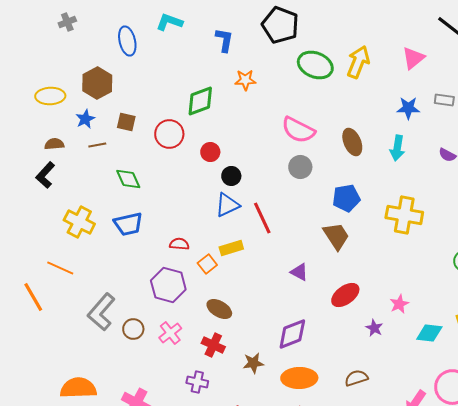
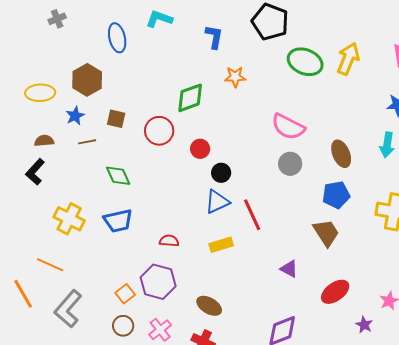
brown ellipse: (352, 142) -> (341, 154), moved
orange square: (207, 264) -> (125, 294), moved
gray L-shape: (101, 312) -> (68, 309), moved

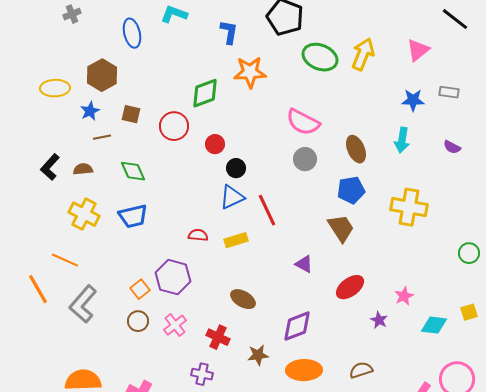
orange star: (235, 77) -> (250, 72), size x1.5
brown semicircle: (44, 141) -> (83, 169), moved
red semicircle: (169, 241) -> (198, 235), moved
brown ellipse: (209, 306) -> (243, 299), moved

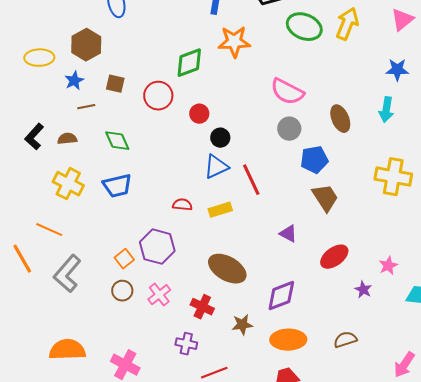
blue pentagon: (351, 190) -> (314, 160), moved
brown ellipse: (243, 299) -> (227, 269), size x1.5

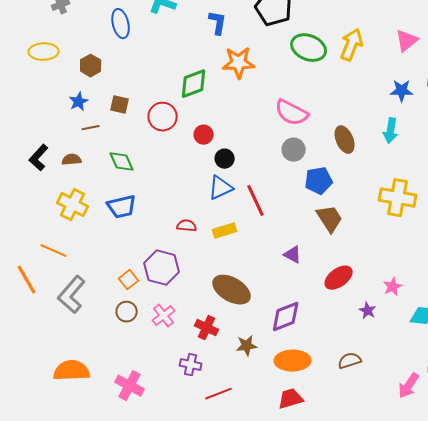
brown hexagon: (86, 45) -> (91, 66), size x0.7
yellow ellipse: (39, 58) -> (44, 52), moved

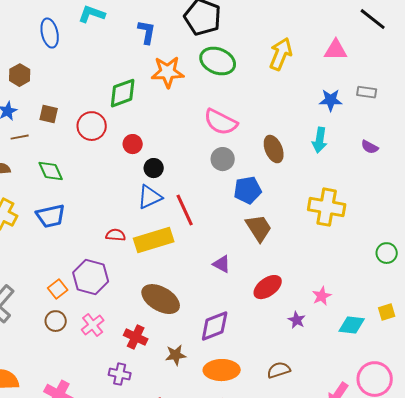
pink triangle: (407, 41) -> (336, 50), turned 40
green ellipse: (309, 48) -> (218, 61), moved
yellow rectangle: (225, 231) -> (154, 240), size x1.6

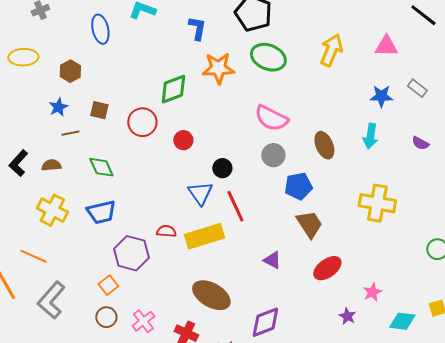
gray rectangle: (367, 92) -> (417, 88), turned 30
black circle: (154, 168) -> (222, 168), moved
blue triangle: (150, 197) -> (200, 193), turned -40
purple hexagon: (91, 277) -> (131, 253), moved
red ellipse: (268, 287) -> (327, 268), moved

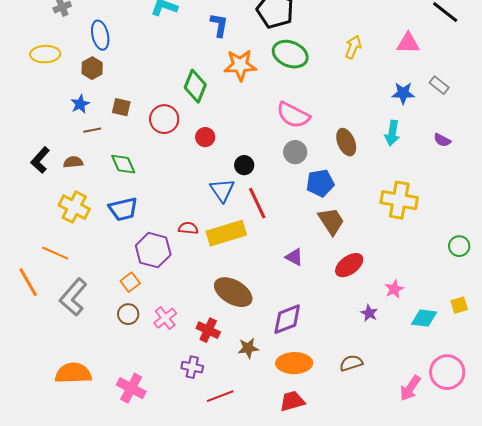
blue ellipse: (100, 29) -> (100, 35), moved
yellow arrow: (331, 50) -> (353, 47), size x0.7
green diamond: (173, 89) -> (195, 86), turned -48

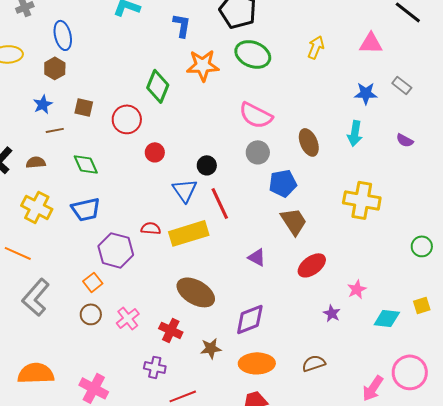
red circle: (205, 137) -> (155, 152), moved

